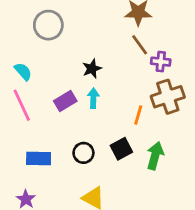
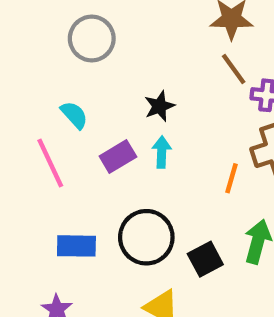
cyan semicircle: (23, 71) -> (74, 115), moved
black square: (121, 149) -> (205, 259), moved
black circle: (83, 153) -> (146, 237), size x1.6

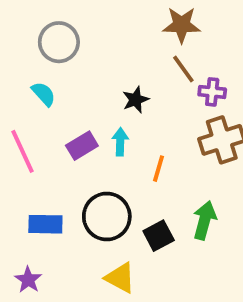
black star: (159, 106) -> (136, 100), moved
cyan semicircle: (74, 115) -> (44, 94), moved
orange line: (231, 178) -> (159, 169), moved

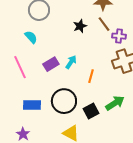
black star: (136, 100) -> (80, 26), moved
cyan arrow: (120, 142) -> (71, 62), turned 32
green arrow: (204, 220) -> (115, 103), turned 42

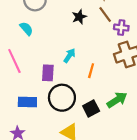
purple rectangle: (51, 64) -> (48, 73), moved, turned -56

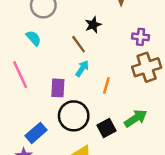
brown line: (105, 15) -> (79, 44), moved
blue rectangle: (27, 102) -> (36, 133), moved, turned -42

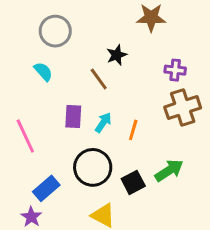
cyan arrow: (82, 68) -> (103, 122), moved
pink line: (20, 75) -> (25, 136), moved
purple rectangle: (58, 88) -> (73, 116), moved

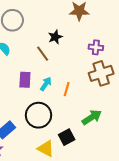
black square: (133, 182) -> (67, 137), moved

